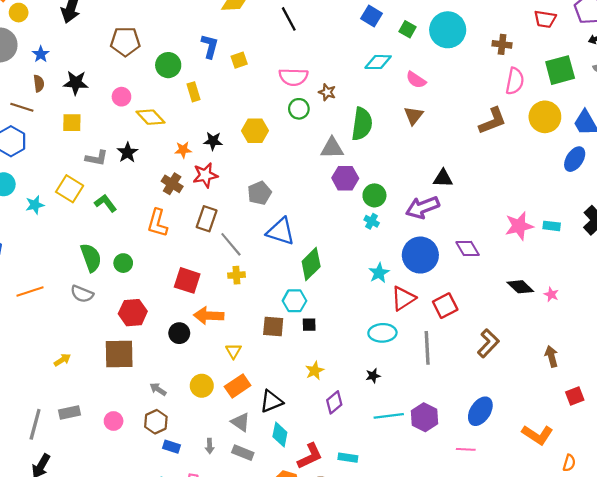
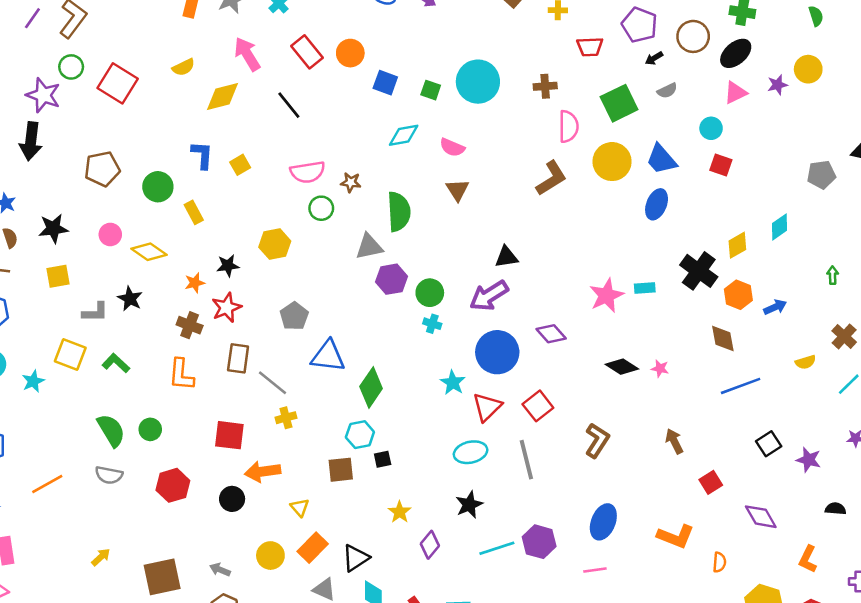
brown square: (119, 354) -> (162, 577), moved
black star: (373, 376) -> (469, 505), size x1.5

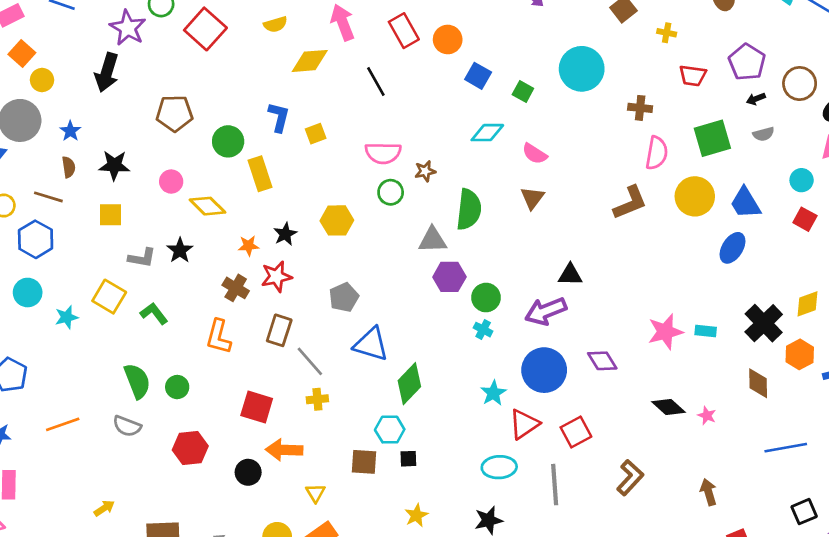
cyan circle: (478, 82) -> (582, 69), moved
brown star: (351, 182) -> (425, 171), turned -30
yellow rectangle: (194, 212) -> (260, 174), size x1.4
black star: (228, 266) -> (285, 234), turned -30
brown diamond: (723, 338) -> (758, 383), moved

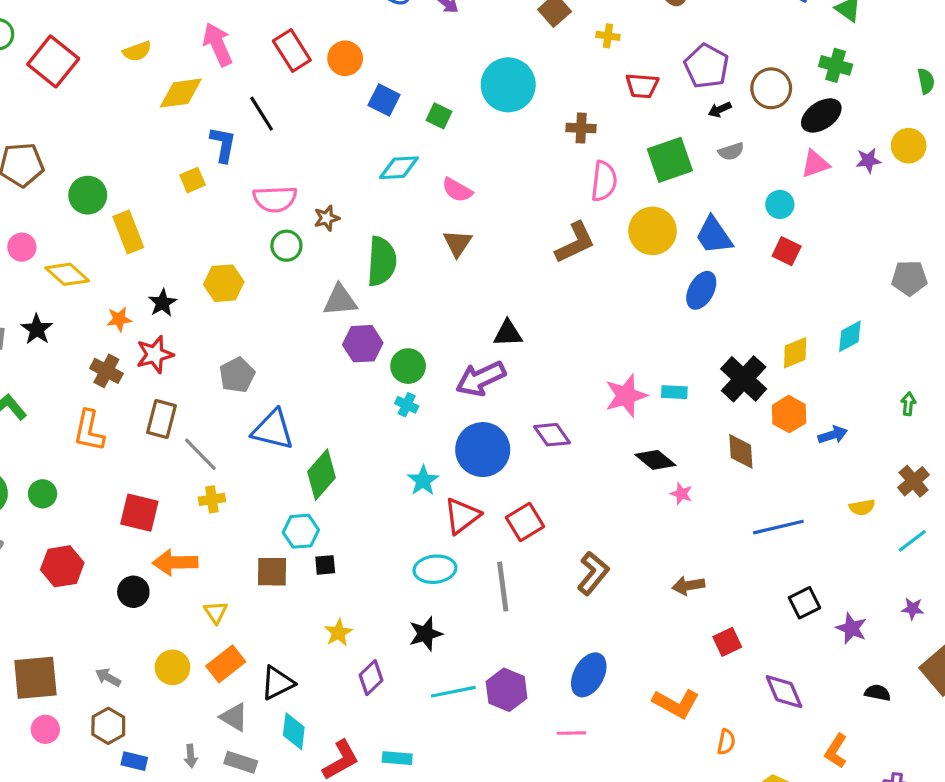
blue L-shape: (279, 117) -> (223, 144), moved
black diamond: (668, 407) -> (655, 460), moved
brown arrow: (708, 492) -> (688, 586), turned -80

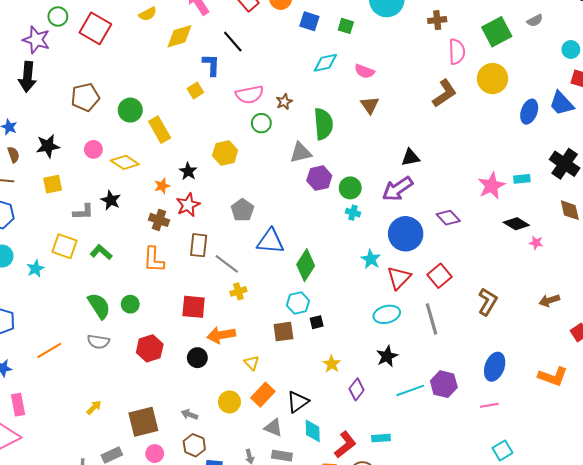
blue trapezoid: (714, 235) -> (561, 103), moved

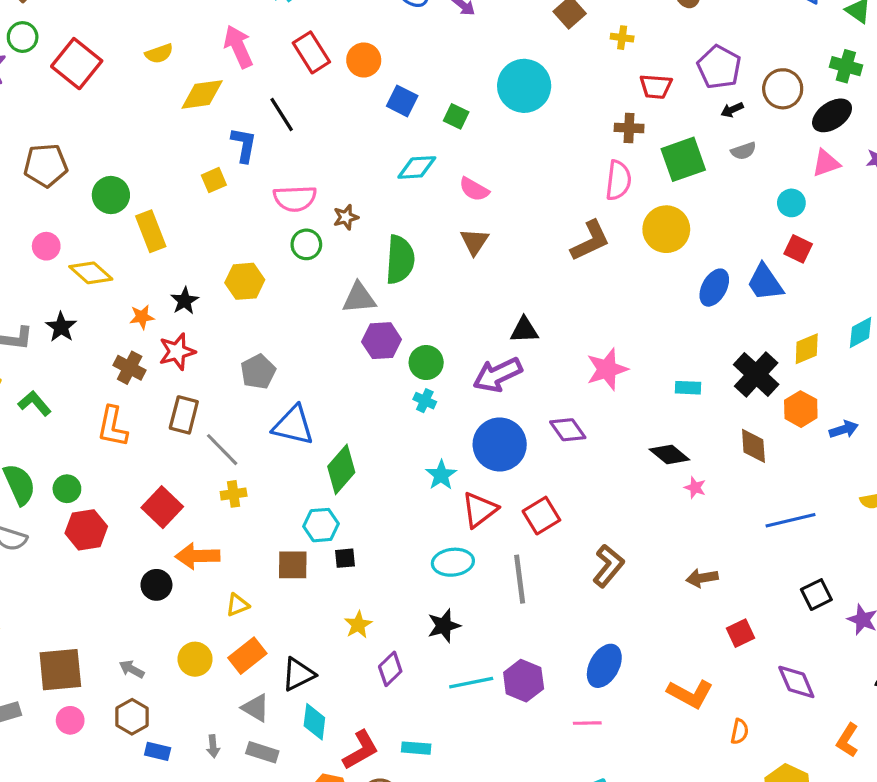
brown cross: (437, 20) -> (629, 128), moved
pink star: (491, 186) -> (607, 369), moved
red square: (194, 307) -> (162, 507), turned 30
red hexagon: (150, 348) -> (86, 530), moved
yellow triangle: (252, 363) -> (237, 605), turned 42

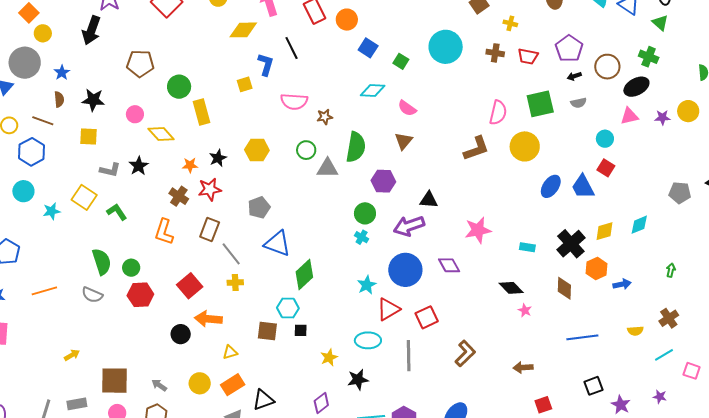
brown cross: (629, 128) -> (495, 53), moved
green circle: (306, 244) -> (306, 150), moved
purple hexagon: (382, 341) -> (383, 181), moved
yellow star: (358, 625) -> (329, 357), moved

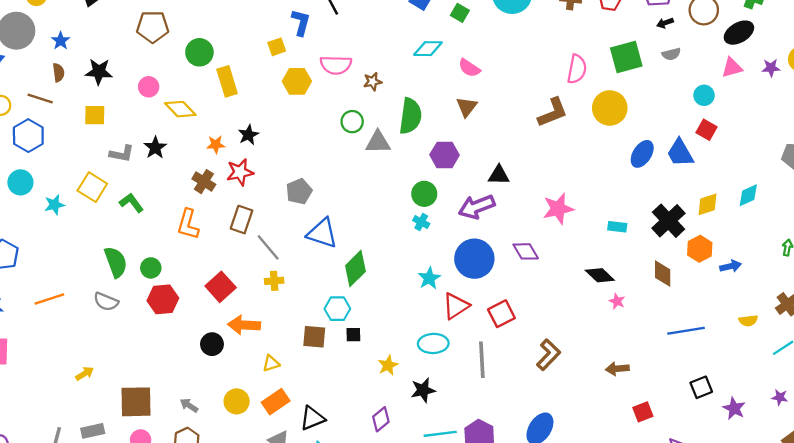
yellow hexagon: (257, 150) -> (297, 81), moved

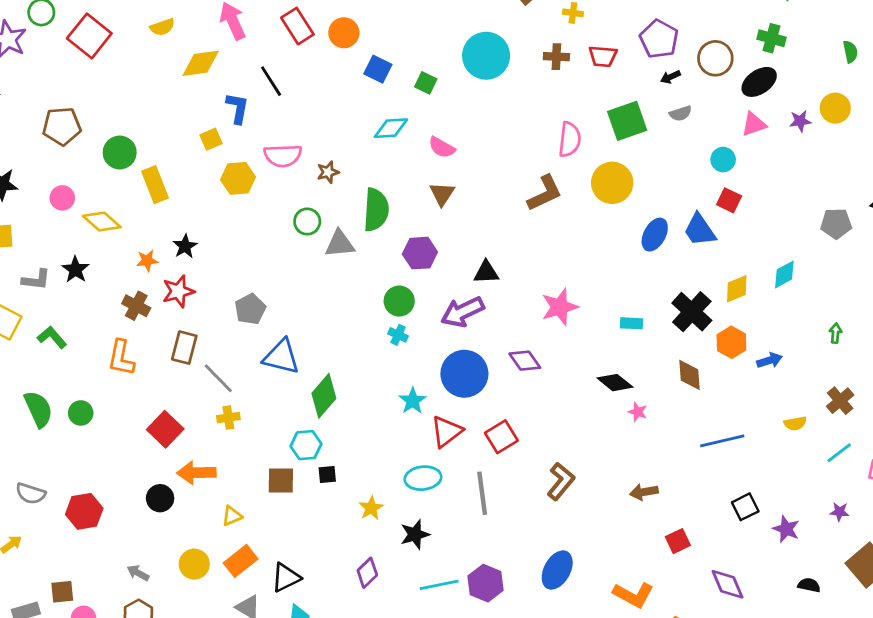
red hexagon: (163, 299) -> (84, 511), moved
gray semicircle: (106, 302) -> (31, 494), moved
brown square: (136, 402) -> (62, 592), moved, size x0.6

